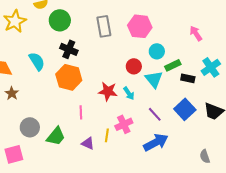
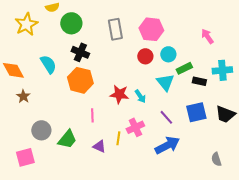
red circle: (134, 66) -> (145, 56), moved
cyan cross: (211, 67) -> (222, 70), turned 30
blue square: (185, 109) -> (196, 112), turned 30

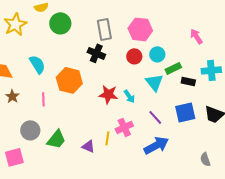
black cross: (80, 52) -> (96, 53), moved
pink line: (92, 115) -> (43, 99), moved

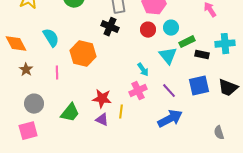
red star: (108, 94) -> (102, 99), moved
pink cross: (124, 127) -> (138, 91), moved
gray circle: (30, 130) -> (34, 104), moved

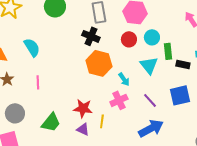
green rectangle: (187, 42) -> (168, 51), turned -70
orange hexagon: (83, 54) -> (99, 63), moved

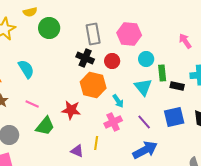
red circle: (129, 39) -> (112, 61), moved
pink line: (38, 82) -> (32, 104), turned -64
red star: (83, 108) -> (71, 110), moved
green trapezoid: (51, 122) -> (45, 126), moved

